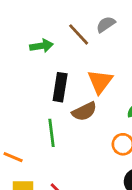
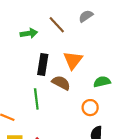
gray semicircle: (106, 24) -> (86, 16), moved
brown semicircle: (84, 111) -> (61, 83), turned -126

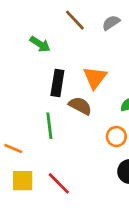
brown line: (57, 25) -> (75, 20), moved
green arrow: (29, 33) -> (40, 44), turned 42

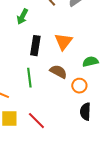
green arrow: (40, 44) -> (22, 17), turned 84
brown semicircle: (80, 106) -> (58, 72), moved

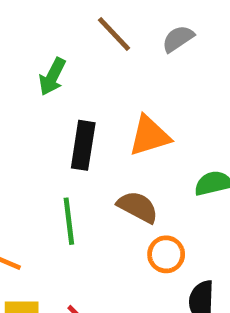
orange triangle: (63, 42) -> (150, 136), turned 36
orange circle: (79, 86) -> (166, 254), moved

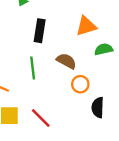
orange triangle: (150, 136) -> (86, 26), moved

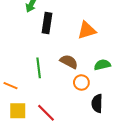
black rectangle: (40, 31) -> (47, 23), moved
green semicircle: (104, 49) -> (102, 65), moved

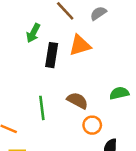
orange triangle: (87, 30) -> (80, 45), moved
green semicircle: (102, 65) -> (119, 93), moved

